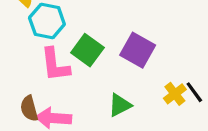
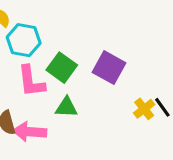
green triangle: (120, 105) -> (66, 107), moved, turned 30

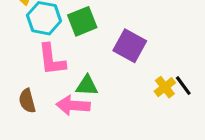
green square: (62, 68) -> (82, 21), moved, turned 32
pink arrow: (30, 132) -> (73, 105), moved

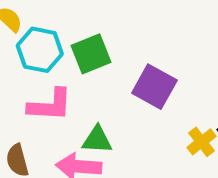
pink L-shape: (52, 60) -> (50, 105), turned -80

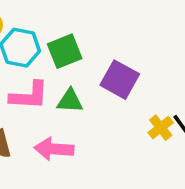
green triangle: (97, 140) -> (70, 101), moved

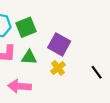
yellow cross: (161, 128) -> (58, 68), moved

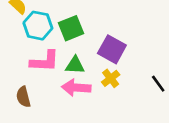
pink arrow: (20, 86) -> (76, 88), moved

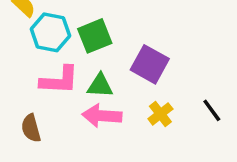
yellow cross: (111, 78) -> (160, 114), moved

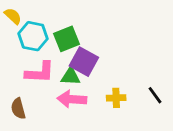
purple square: (150, 64) -> (84, 62), moved
yellow cross: (160, 114) -> (116, 98), turned 36

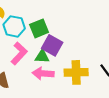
pink L-shape: (40, 72) -> (19, 53), turned -50
yellow cross: (116, 98) -> (76, 72), size x1.6

